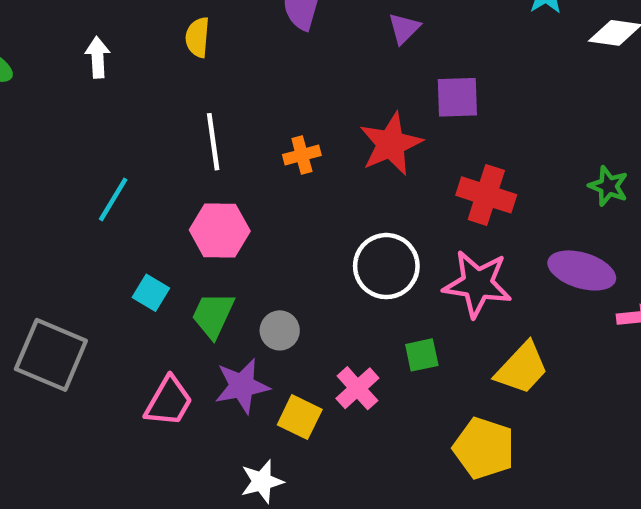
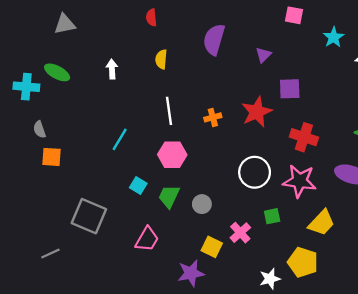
purple star: (242, 386) -> (191, 273), moved
white star: (262, 481) -> (270, 279), moved

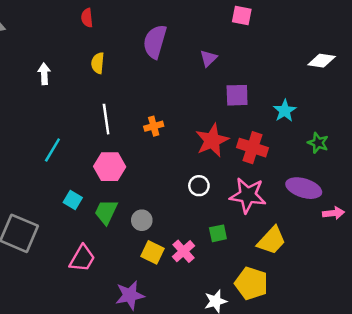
cyan star: (334, 37) -> (285, 111), moved
red star: (257, 112) -> (212, 140), moved
white circle: (255, 172) -> (199, 186), size x0.6
yellow square: (212, 247) -> (152, 252), moved

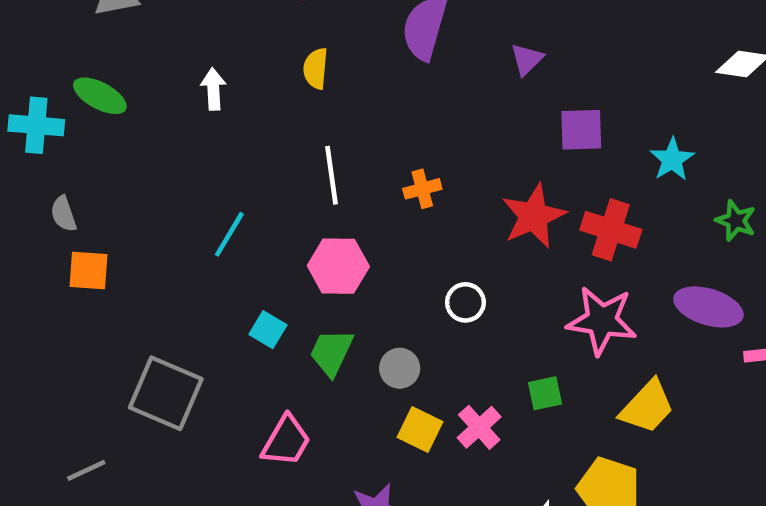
white circle: (199, 186) -> (465, 302), moved

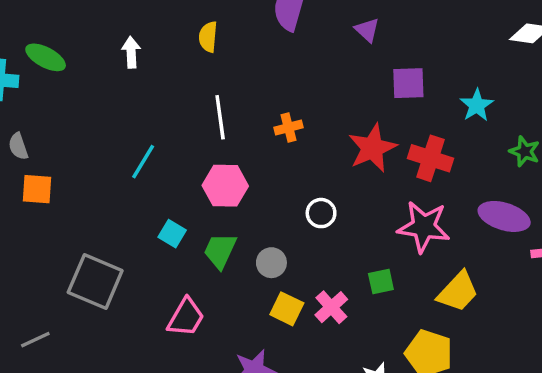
purple triangle: (527, 59) -> (367, 30), turned -32

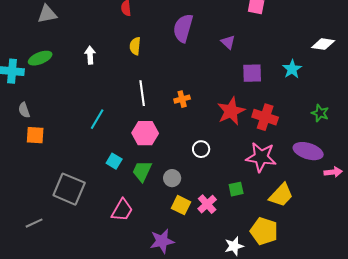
green ellipse: (46, 57) -> (40, 58), turned -50
cyan star: (477, 105) -> (292, 69), moved

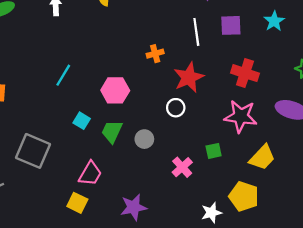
white line: (142, 93) -> (196, 32), moved
red star: (231, 111) -> (189, 77), moved
yellow square: (181, 205) -> (77, 203), moved

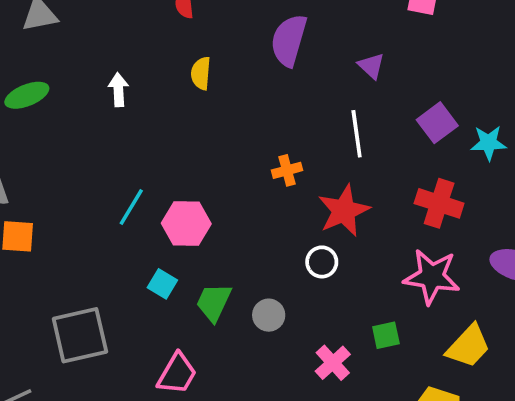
cyan star: (274, 21) -> (489, 143), moved, turned 30
purple square: (231, 25) -> (437, 123), moved, turned -35
pink hexagon: (115, 90) -> (186, 223), moved
gray square: (33, 151) -> (80, 335), turned -36

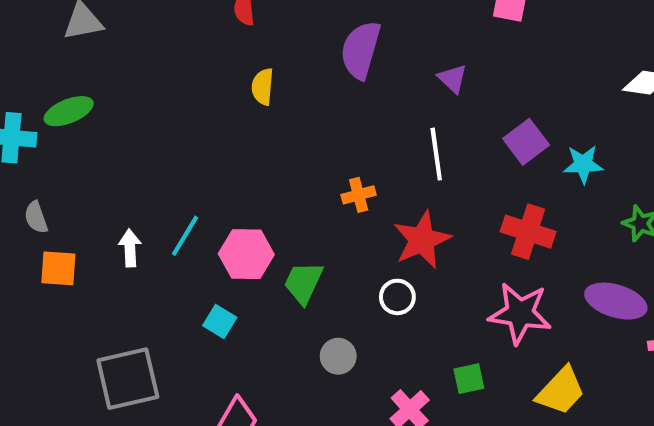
white arrow: (118, 90) -> (130, 248), moved
green trapezoid: (214, 302) -> (303, 283), moved

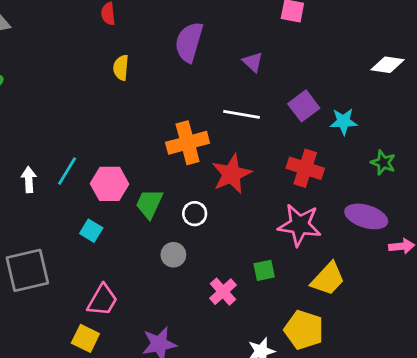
white line: (436, 154) -> (241, 114), turned -72
orange cross: (359, 195) -> (188, 143), size x1.8
white circle: (397, 297) -> (195, 214), moved

